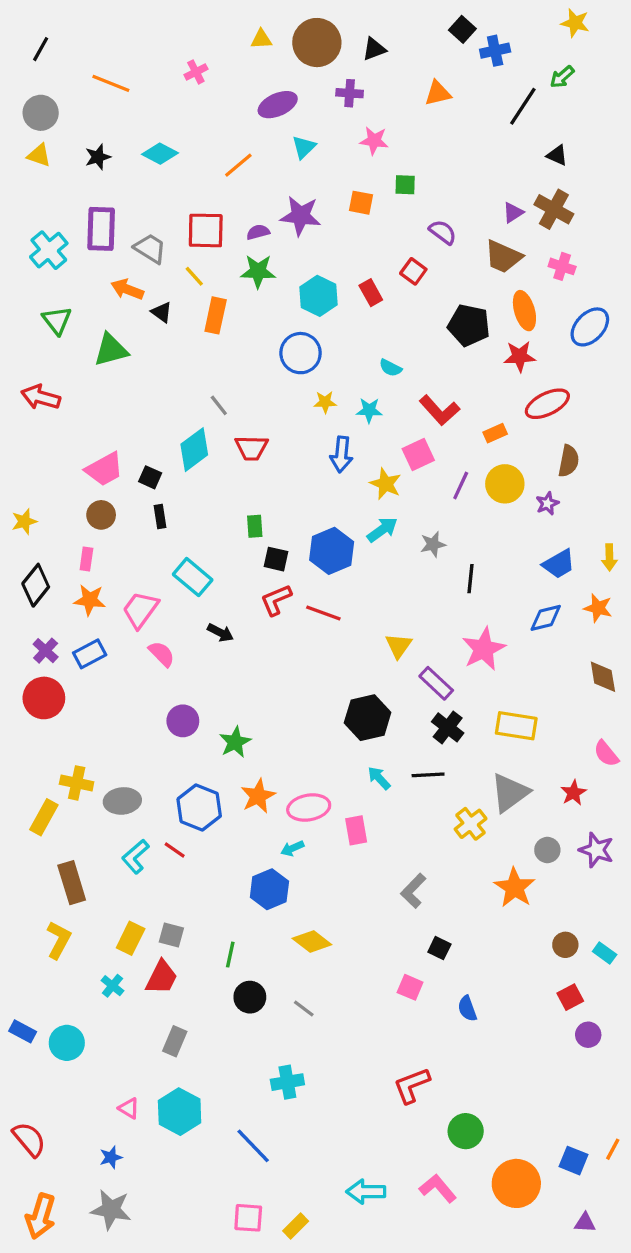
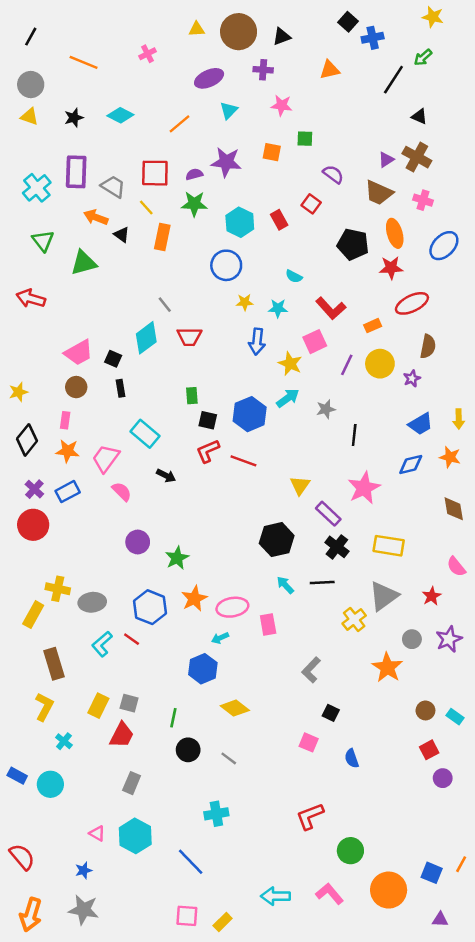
purple star: (596, 850) -> (449, 639), turned 30
cyan cross: (113, 986) -> (64, 741), moved

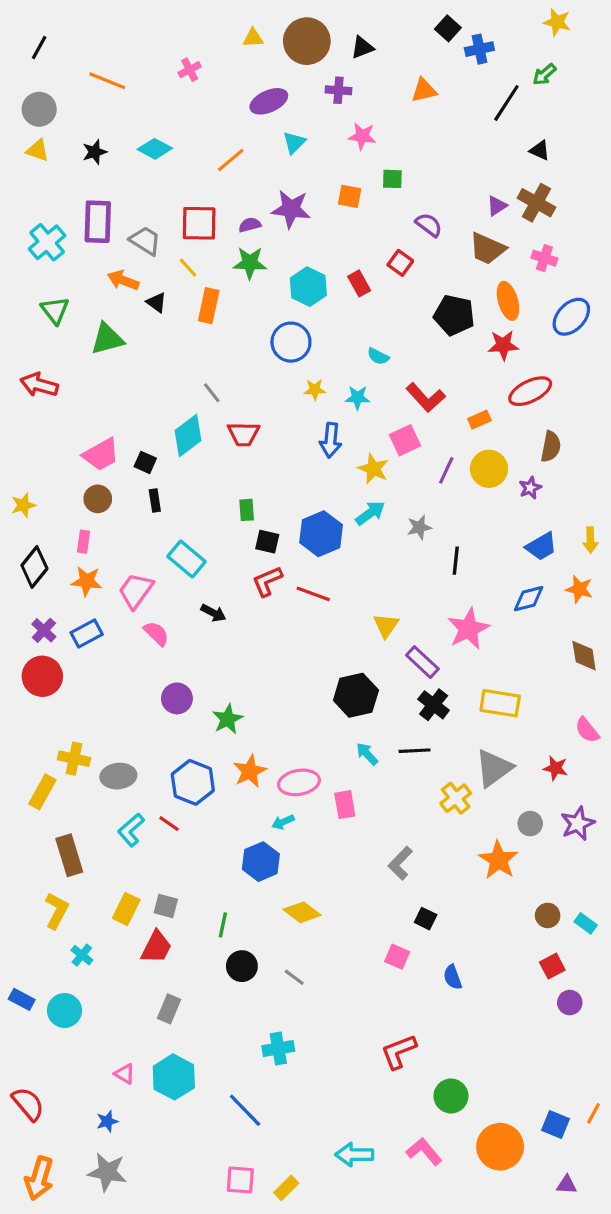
red star: (432, 596) -> (556, 768), turned -30

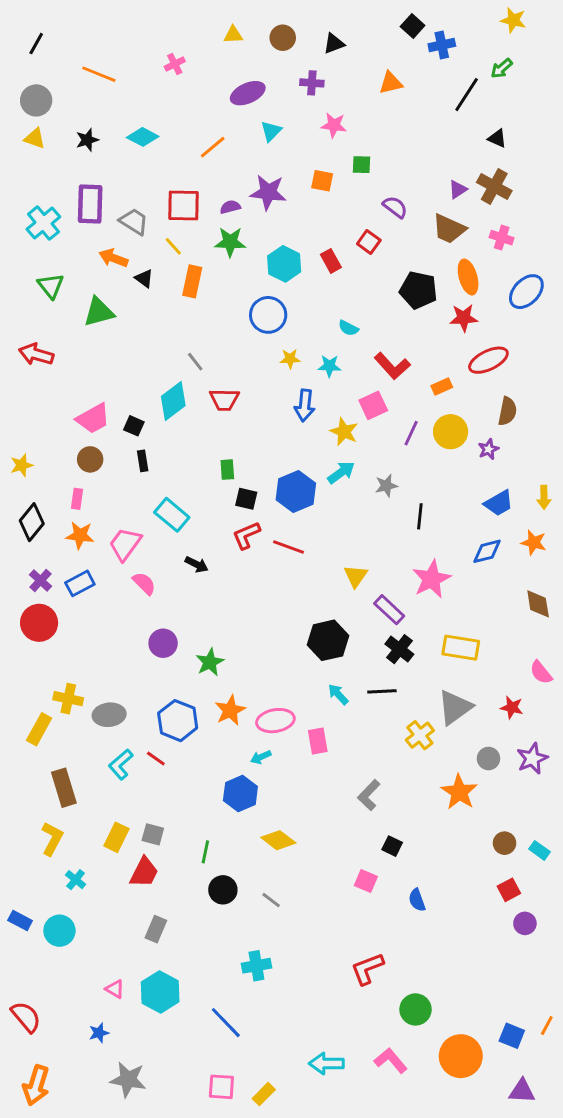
brown circle: (307, 41) -> (283, 38), size x0.6
gray star: (107, 1172) -> (128, 1080), moved
purple triangle: (567, 1185) -> (522, 1091), size x1.4

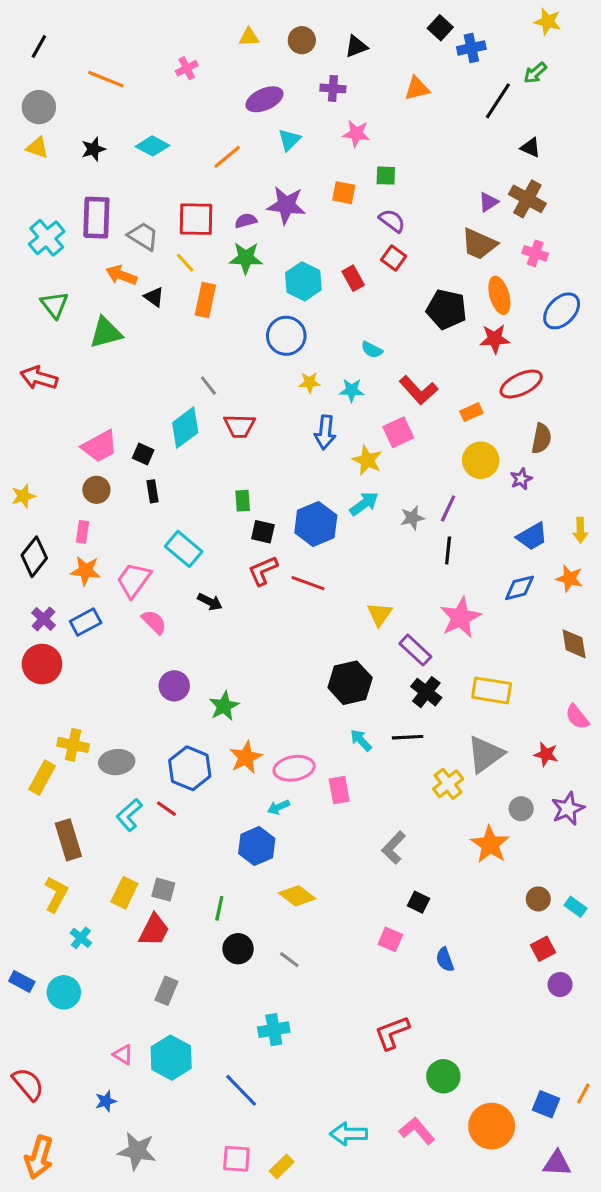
purple semicircle: (395, 207) -> (392, 221), moved
purple line: (411, 433) -> (448, 508), moved

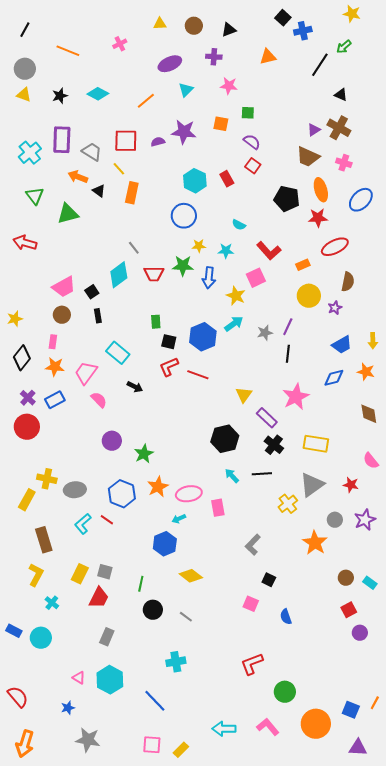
green star: (246, 258) -> (183, 266), moved
black square: (143, 454) -> (92, 292), turned 32

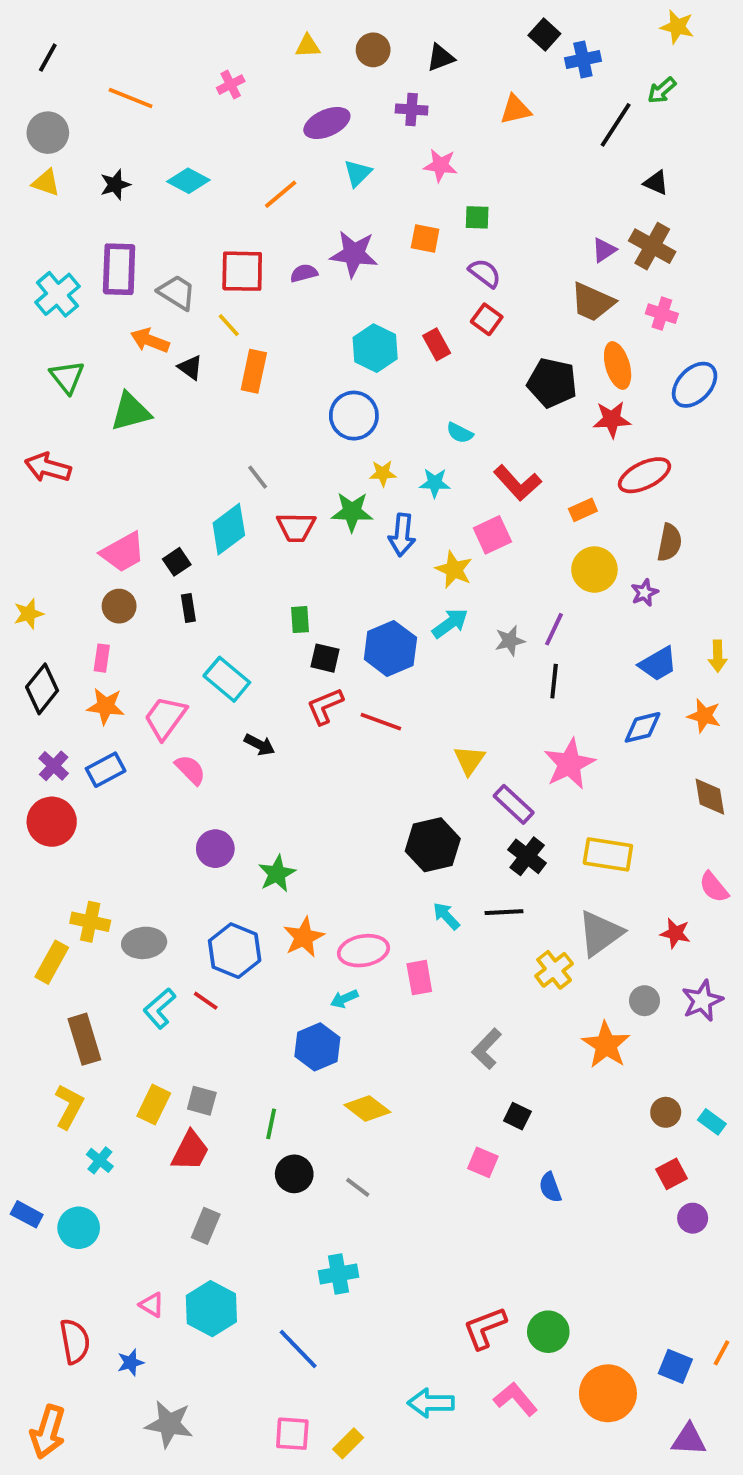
red L-shape: (252, 664) -> (485, 1328), moved
red semicircle: (18, 697) -> (75, 1341), moved, turned 30

